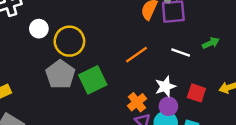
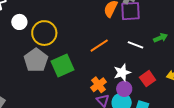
red square: (196, 93) -> (148, 79), turned 35

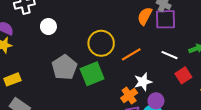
yellow circle: (44, 33) -> (101, 43), moved
white star: (122, 73) -> (143, 82), moved
red square: (148, 79) -> (183, 75), moved

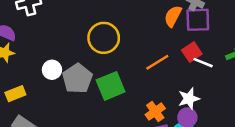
white circle: (48, 27) -> (52, 70), moved
yellow circle: (101, 43) -> (104, 38), moved
red square: (183, 75) -> (192, 52), moved
white star: (143, 82) -> (189, 99), moved

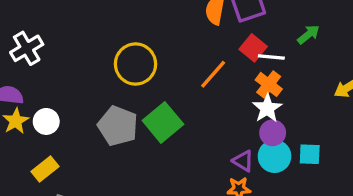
white circle: (52, 70) -> (46, 121), moved
orange cross: (155, 112) -> (269, 84), moved

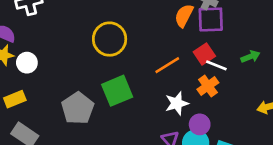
white star: (267, 108) -> (177, 103), moved
gray pentagon: (118, 126) -> (78, 108), moved

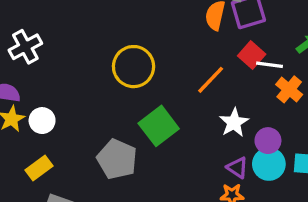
orange cross: (208, 86) -> (289, 89), moved

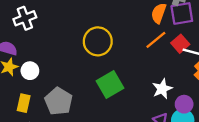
orange line: (211, 80) -> (156, 40), moved
gray pentagon: (117, 159) -> (59, 101), moved
yellow rectangle: (39, 168) -> (24, 103), turned -48

